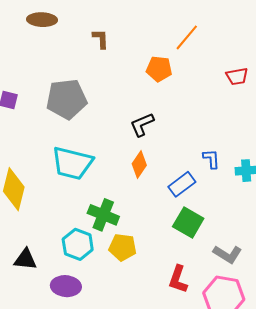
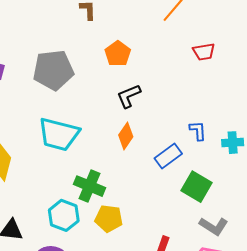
orange pentagon: (159, 69) -> (118, 54), moved, turned 30
red trapezoid: (237, 76) -> (204, 52), moved
green square: (188, 222) -> (197, 187), moved

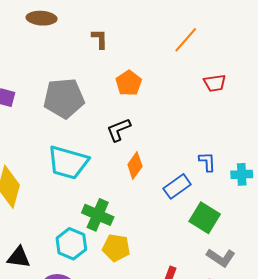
black L-shape: (129, 96) -> (119, 130), moved

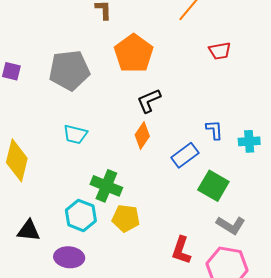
orange pentagon: (129, 83) -> (134, 53), size x1.5
black L-shape: (119, 130) -> (149, 101), moved
cyan trapezoid: (68, 162) -> (75, 134), size x0.6

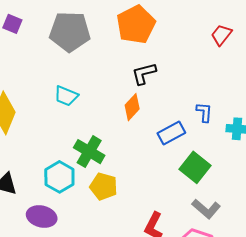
red trapezoid: (220, 51) -> (221, 35), turned 130

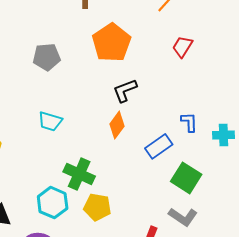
gray pentagon: (70, 32) -> (47, 57), size x0.7
red trapezoid: (221, 35) -> (182, 47), moved
gray L-shape: (206, 209) -> (183, 217), moved

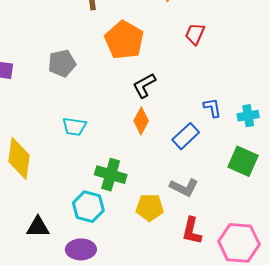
green square: (186, 178) -> (243, 161), moved
yellow pentagon: (97, 207) -> (150, 207), moved
gray L-shape: (183, 217) -> (184, 187), moved

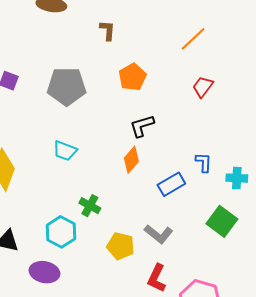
orange pentagon: (124, 40) -> (132, 77), size x0.7
gray pentagon: (62, 63) -> (67, 86), size x1.4
green cross: (111, 175) -> (90, 206), size x0.7

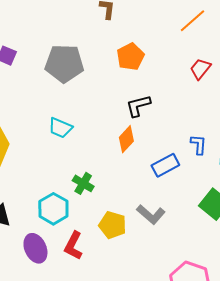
purple ellipse: (44, 272) -> (35, 248), turned 52
red L-shape: (157, 278) -> (73, 246), moved

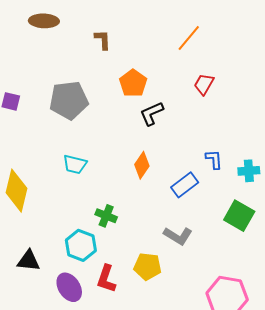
black L-shape: (138, 106) -> (152, 113), moved
yellow pentagon: (113, 225) -> (147, 266), moved

